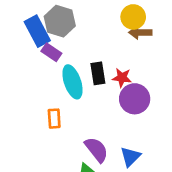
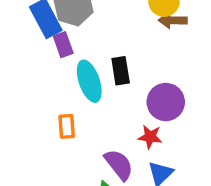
purple rectangle: (51, 52) -> (63, 45), turned 36
red star: (122, 78) -> (150, 137), moved

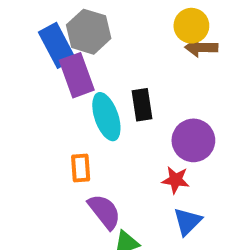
purple rectangle: (63, 45) -> (77, 75), size x1.5
purple semicircle: (119, 165) -> (104, 212), moved

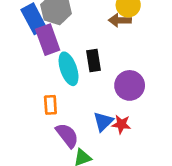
brown arrow: (201, 47) -> (120, 20), moved
red star: (176, 180) -> (121, 124), moved
blue triangle: (187, 221) -> (103, 122), moved

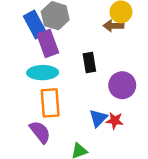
cyan ellipse: (69, 69) -> (43, 73), moved, turned -72
orange rectangle: (50, 105) -> (50, 103), size x1.6
purple semicircle: (67, 135) -> (40, 132), moved

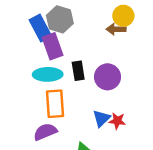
black rectangle: (89, 62) -> (78, 71), moved
purple circle: (122, 85) -> (107, 77), moved
purple semicircle: (40, 132) -> (45, 132), turned -75

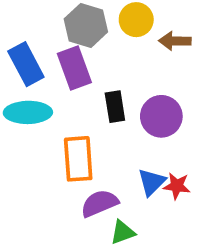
yellow circle: (123, 16) -> (136, 20), moved
blue rectangle: (40, 28) -> (26, 64), moved
cyan ellipse: (48, 74) -> (28, 112), moved
purple semicircle: (45, 132) -> (99, 203), moved

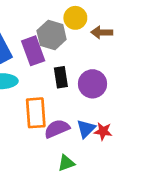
gray hexagon: (86, 25) -> (52, 35), moved
purple semicircle: (99, 203) -> (57, 129), moved

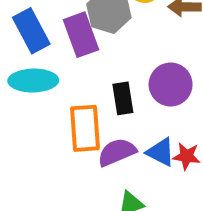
black rectangle: (61, 77) -> (123, 98), moved
blue triangle: (86, 129) -> (161, 152), turned -48

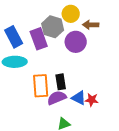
purple circle: (171, 84) -> (76, 42), moved
black rectangle: (123, 98) -> (61, 82), moved

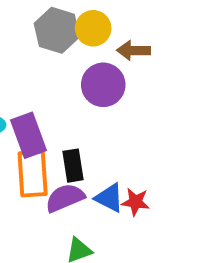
gray hexagon: (53, 27) -> (57, 30), moved
purple rectangle: (39, 39) -> (29, 135), moved

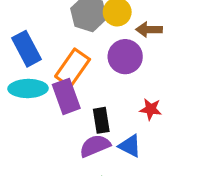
orange rectangle: (33, 174) -> (73, 68), moved, turned 39
red star: (136, 202) -> (151, 109), moved

